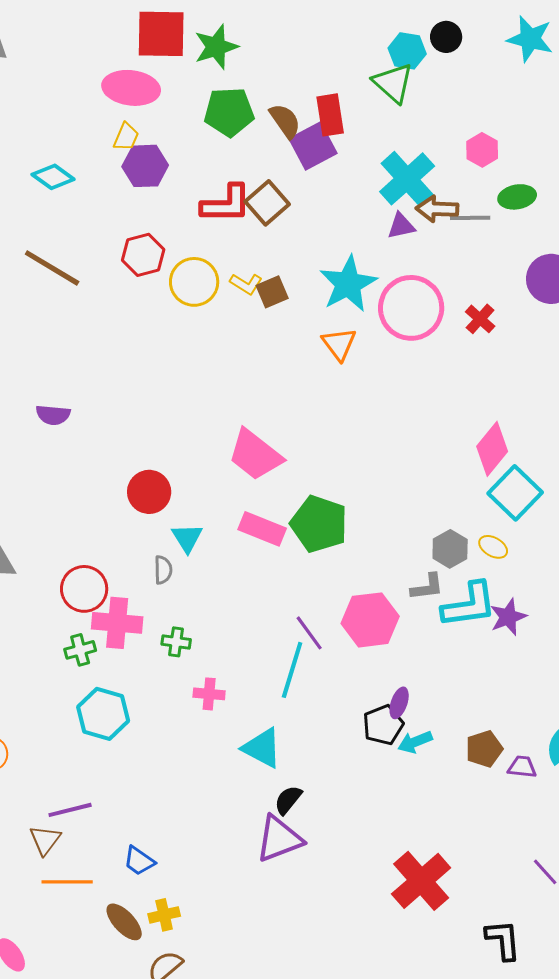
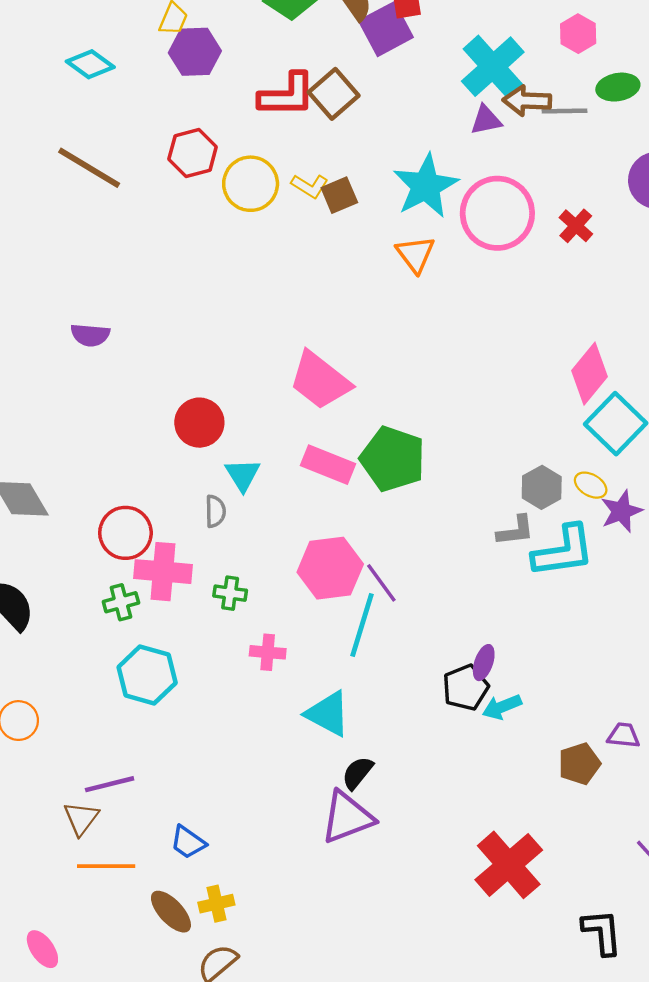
purple star: (508, 617) -> (621, 511), moved
pink hexagon: (370, 620) -> (330, 568), moved
brown pentagon: (484, 749) -> (579, 764), moved

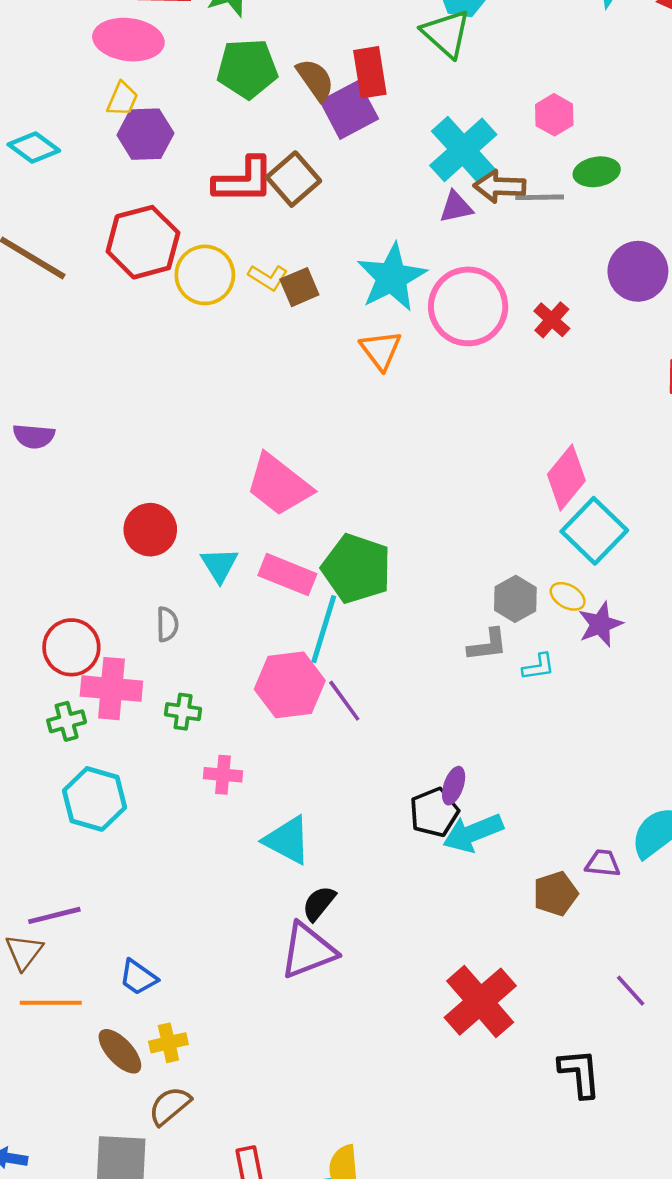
red hexagon: (193, 153) -> (143, 242), size x1.4
cyan triangle: (243, 475) -> (219, 565), moved
cyan L-shape: (563, 551) -> (538, 667), size x0.5
cyan line: (362, 625) -> (324, 629), moved
cyan arrow: (502, 707) -> (473, 833), size x1.4

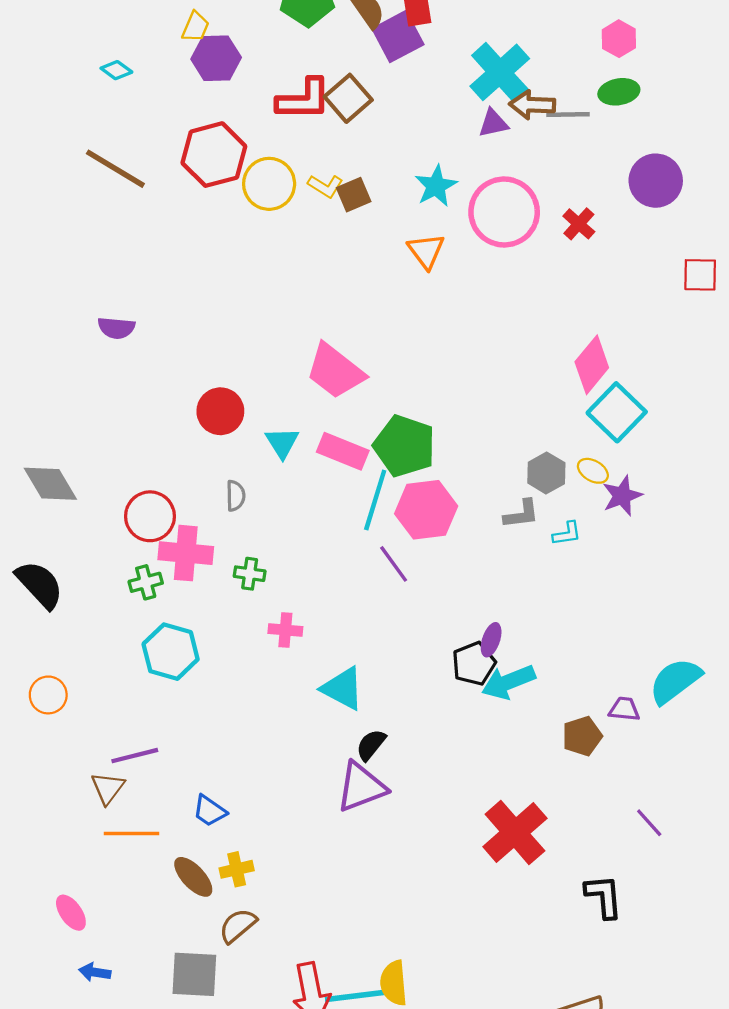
pink hexagon: (554, 115) -> (619, 39), moved
cyan diamond: (34, 148) -> (116, 70), size x0.7
cyan star: (392, 277) -> (436, 186), size x0.7
pink hexagon: (290, 685) -> (426, 510), moved

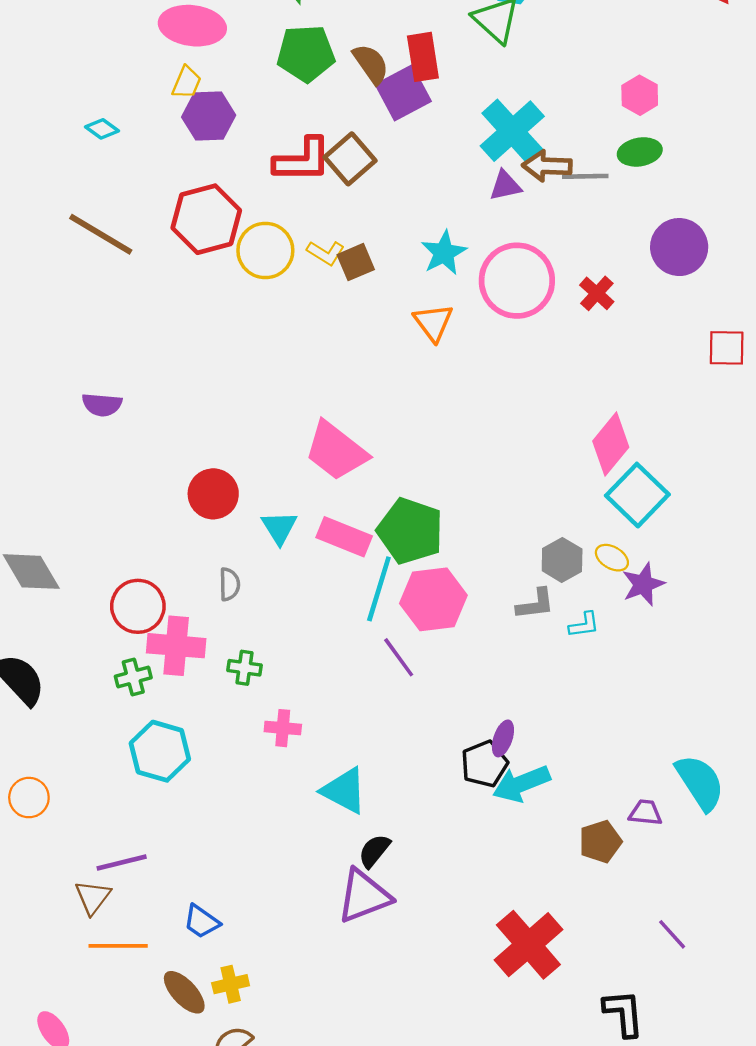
cyan semicircle: (675, 681) -> (700, 782), turned 94

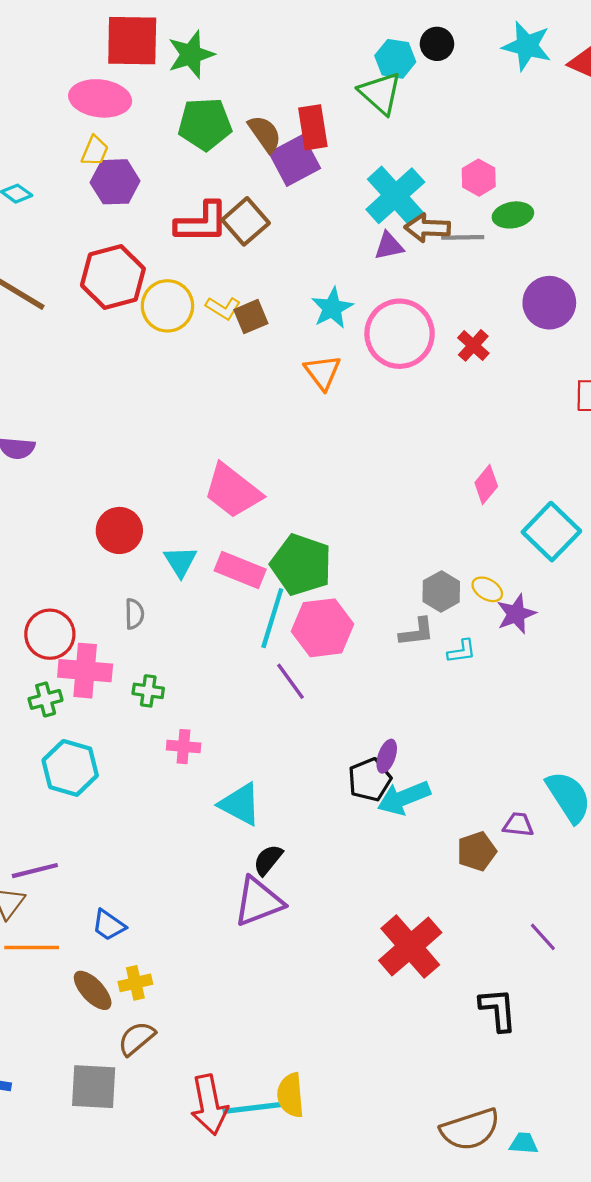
pink hexagon: (640, 95) -> (479, 178), moved
pink diamond: (611, 444) -> (486, 484), size x0.7
cyan square: (637, 495) -> (551, 532), moved

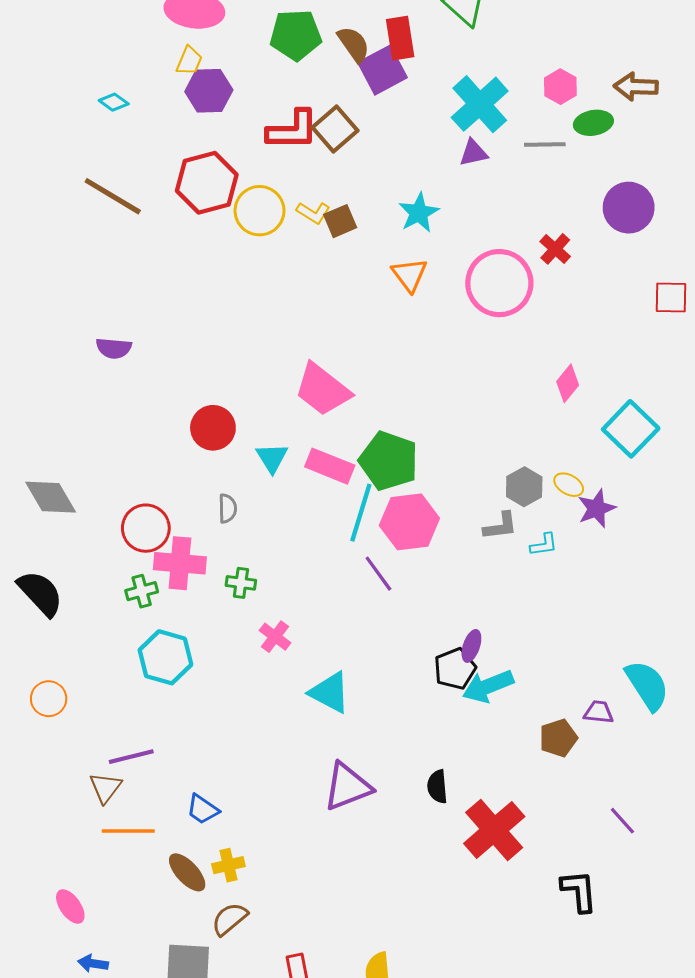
brown arrow: (427, 228) -> (636, 87), moved
pink circle: (400, 334) -> (499, 283), moved
pink cross: (184, 747) -> (275, 637), turned 32
black semicircle: (268, 860) -> (437, 787), moved, turned -44

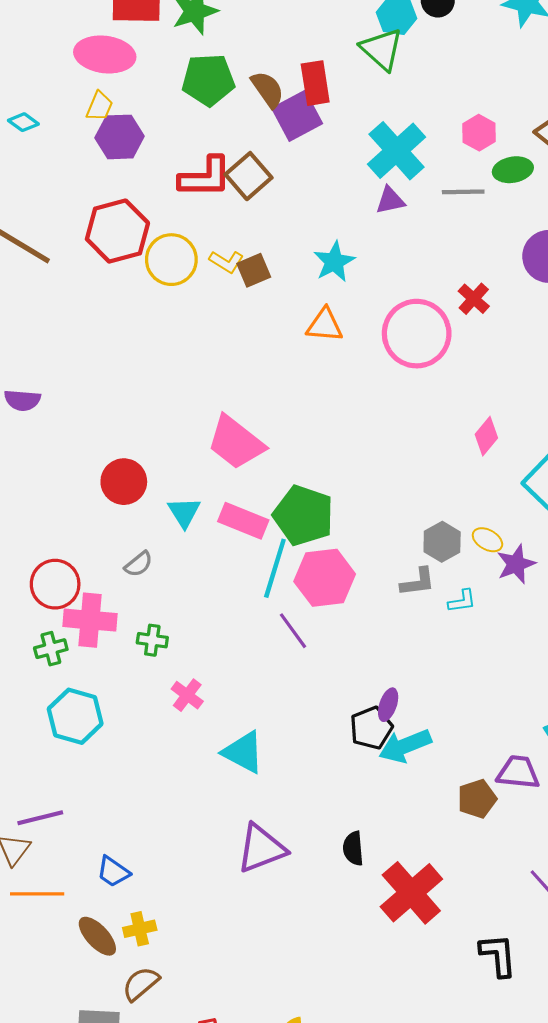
cyan diamond: (114, 102) -> (23, 122), moved
orange triangle: (409, 275) -> (325, 325), turned -48
gray semicircle: (227, 508) -> (139, 564), turned 52
purple trapezoid: (599, 712) -> (518, 772), size x1.4

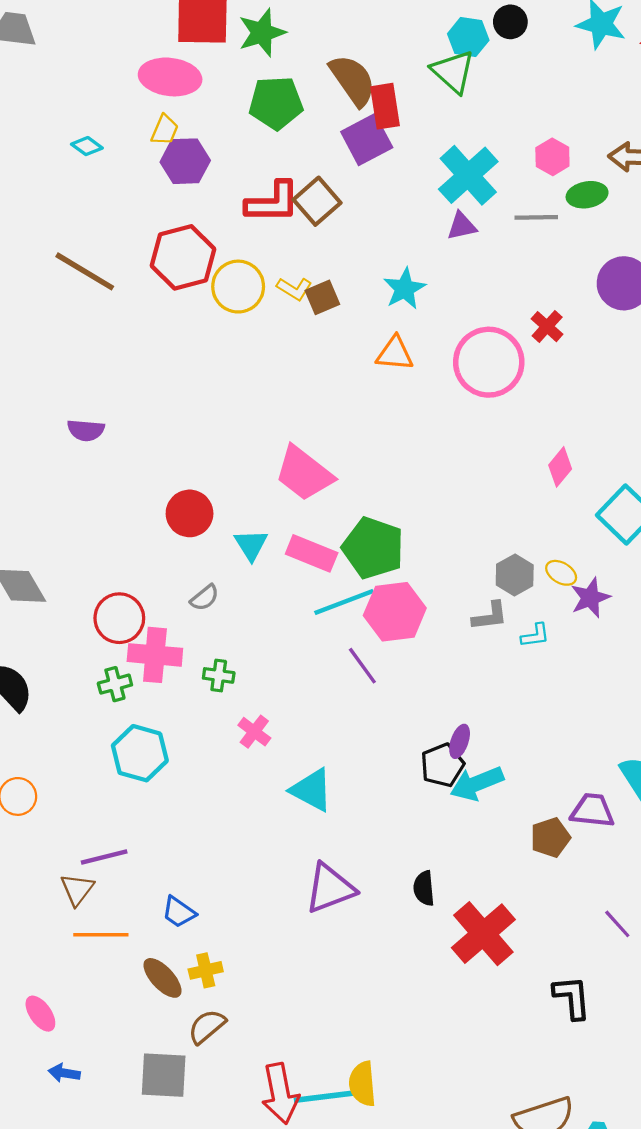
brown semicircle: (268, 89) -> (353, 80), moved, size x1.4
cyan line: (275, 568) -> (344, 602), turned 52

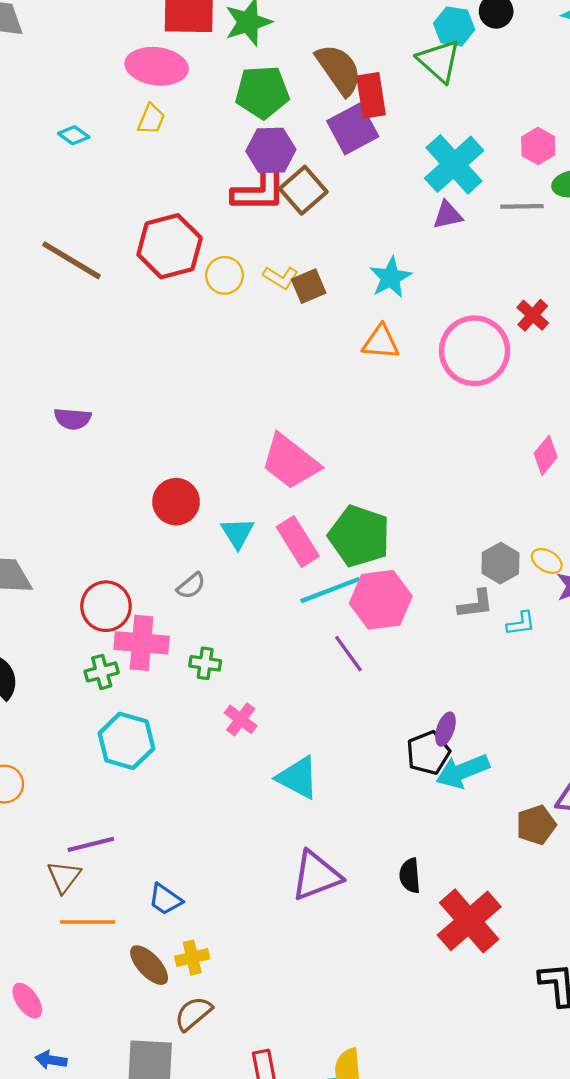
purple hexagon: (185, 161) -> (271, 150), moved
yellow circle: (238, 287) -> (225, 275), size x0.7
pink rectangle: (312, 553) -> (298, 542), turned 36

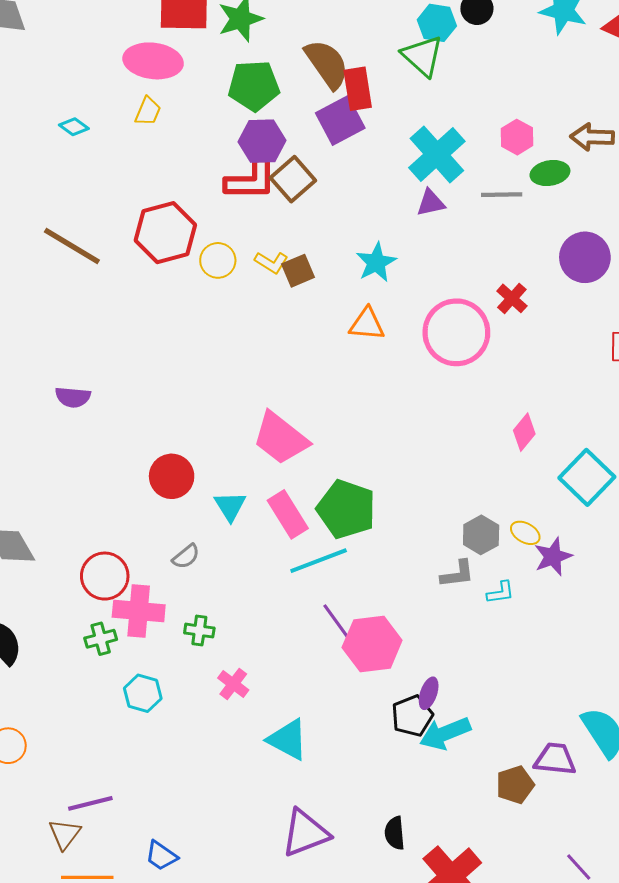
pink hexagon: (381, 600) -> (372, 644), moved
cyan hexagon: (126, 741) -> (143, 693), moved, size x0.7

